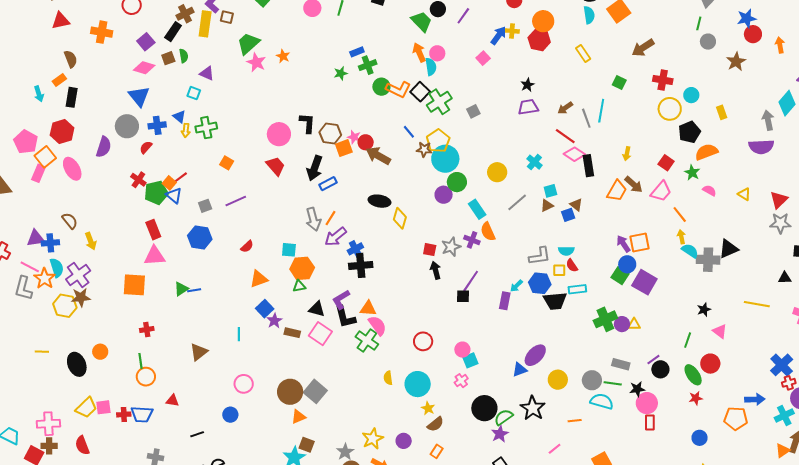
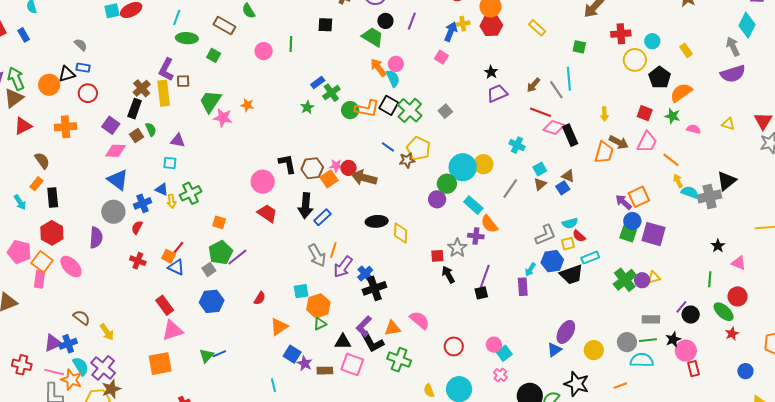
cyan circle: (445, 159) -> (463, 167), moved
green pentagon: (156, 193) -> (221, 253), moved
pink semicircle: (377, 326) -> (420, 320), moved

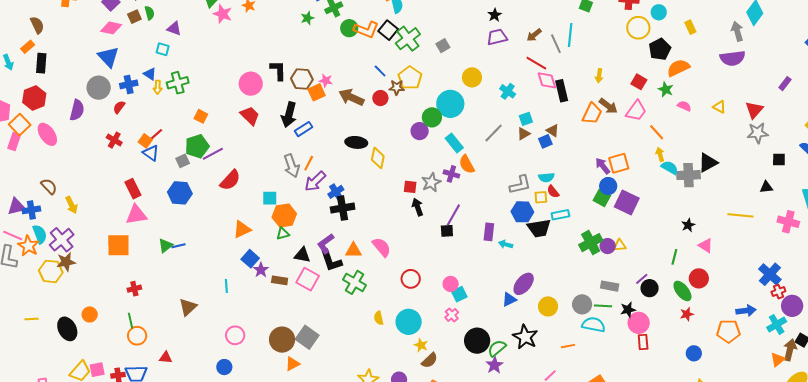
pink diamond: (554, 127) -> (547, 80), turned 45
yellow circle: (483, 164) -> (472, 77), moved
red circle: (349, 168) -> (380, 98), moved
cyan arrow: (530, 269) -> (506, 244), moved, turned 64
red semicircle: (260, 298) -> (230, 180), moved, size x1.6

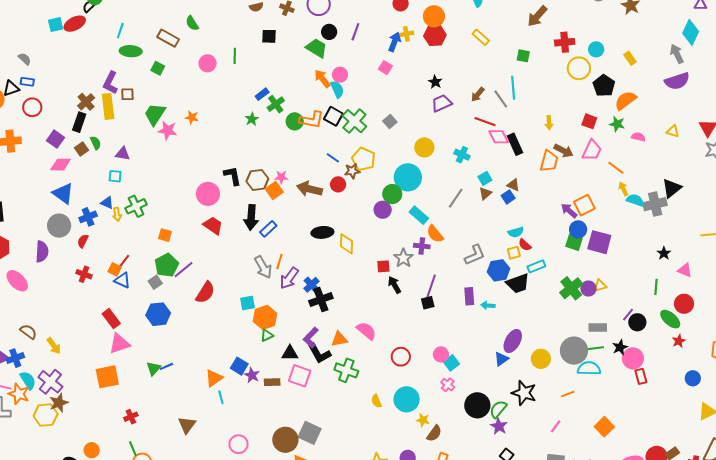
gray L-shape: (520, 185) -> (475, 255), moved
orange triangle: (242, 229) -> (214, 378), moved
gray circle: (582, 304) -> (574, 351), size x1.4

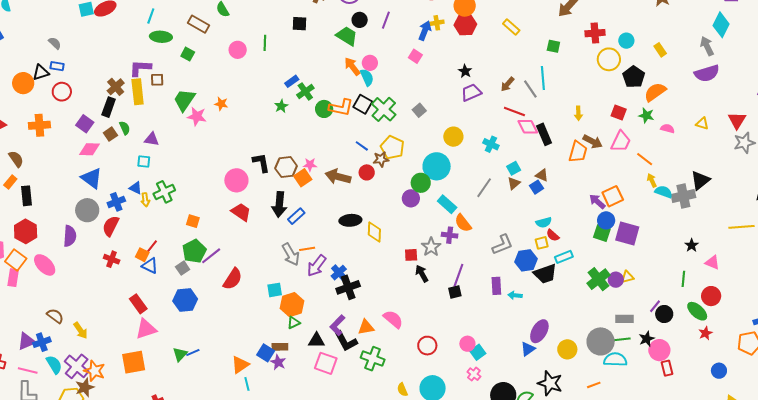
purple L-shape: (110, 83) -> (140, 68), turned 65
red semicircle: (83, 241) -> (111, 226), size x1.5
orange line: (279, 262) -> (307, 249), turned 63
brown rectangle: (272, 382) -> (280, 347), moved
orange star: (19, 394) -> (94, 371), moved

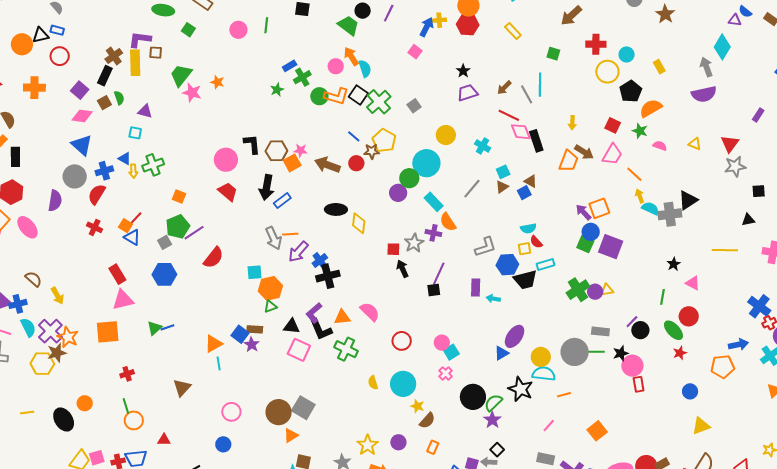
pink circle: (370, 63) -> (336, 66), moved
cyan semicircle: (615, 360) -> (544, 374), moved

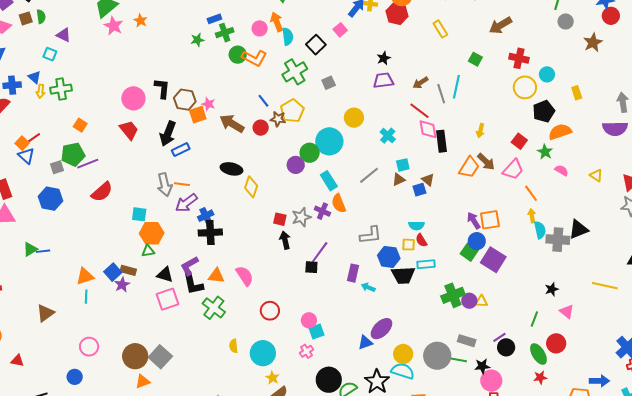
black square: (358, 95) -> (316, 45), moved
cyan semicircle: (650, 208) -> (540, 230), turned 42
pink square: (299, 350) -> (168, 299), turned 35

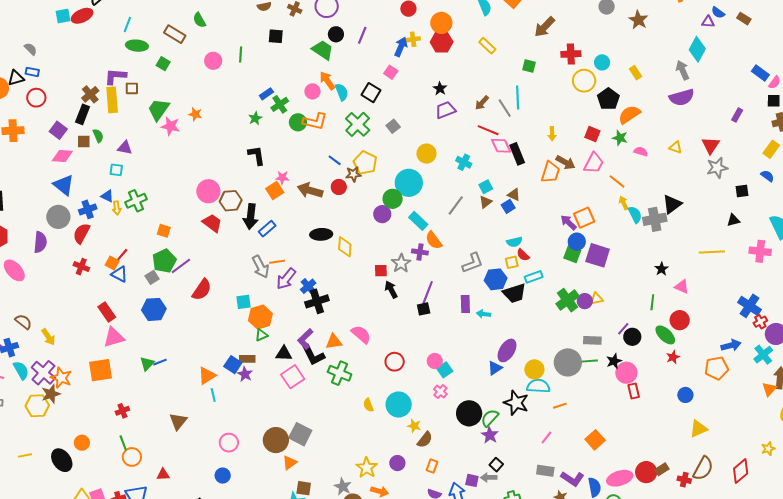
brown square: (26, 18) -> (84, 141), turned 32
black L-shape: (162, 88) -> (257, 155), moved
brown hexagon: (185, 100) -> (231, 201), moved

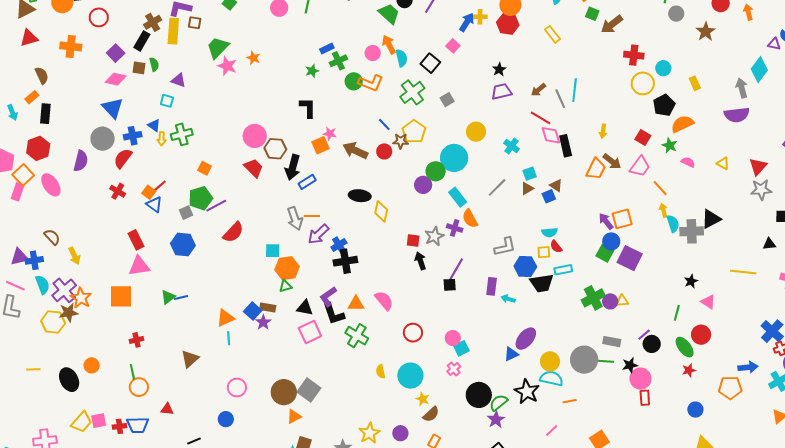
green square: (529, 66) -> (592, 14), moved

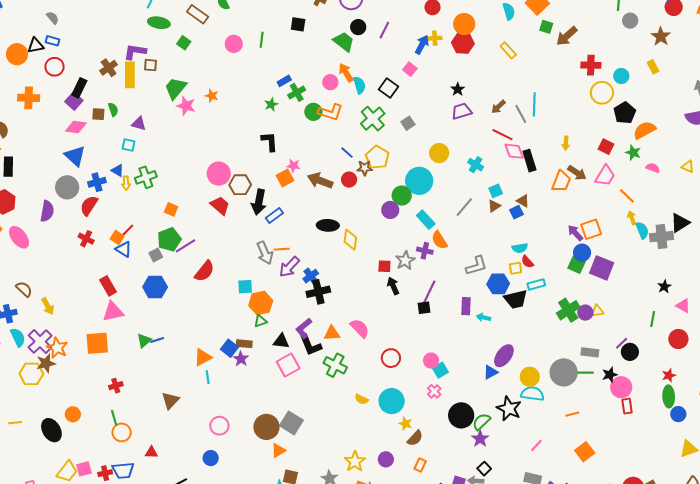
black rectangle: (142, 41) -> (79, 88), moved
yellow rectangle: (695, 83) -> (653, 67), moved
green ellipse: (685, 347) -> (669, 396), moved, turned 40
yellow semicircle: (381, 371) -> (361, 399), turned -48
orange line: (570, 401) -> (572, 414), moved

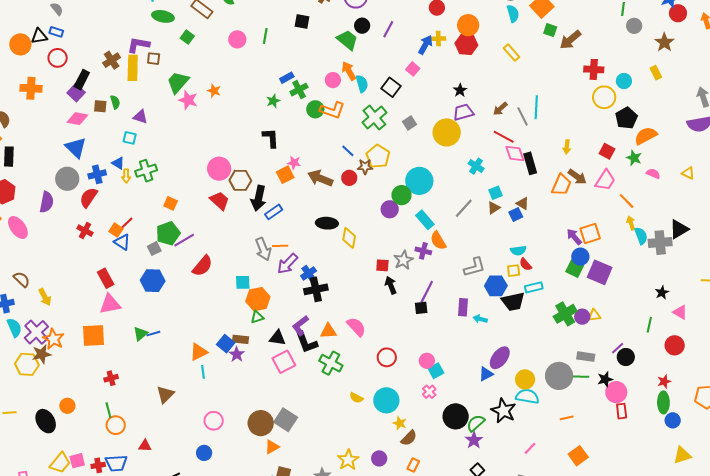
yellow circle: (439, 153) -> (447, 132), moved, size x1.4

